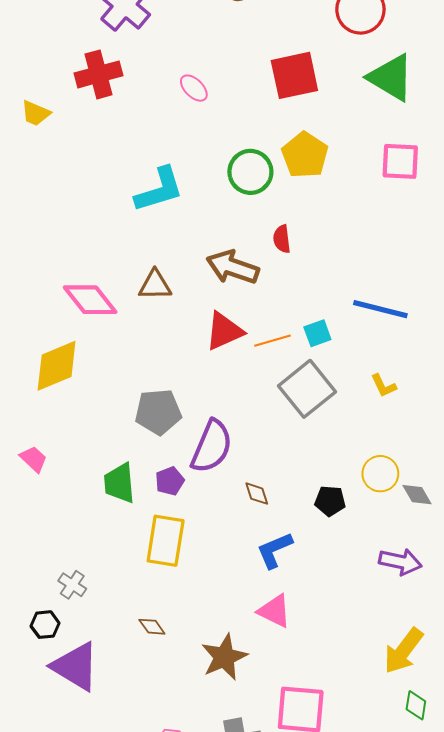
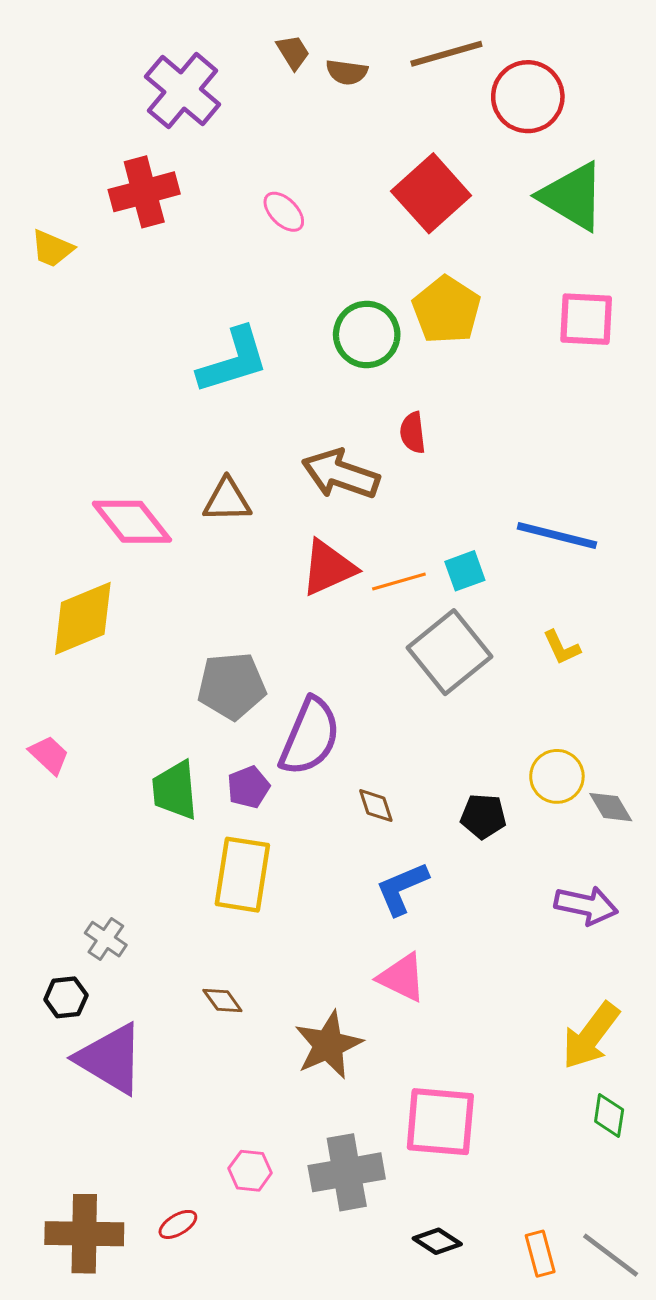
red square: (294, 75) -> (431, 193), turned -30

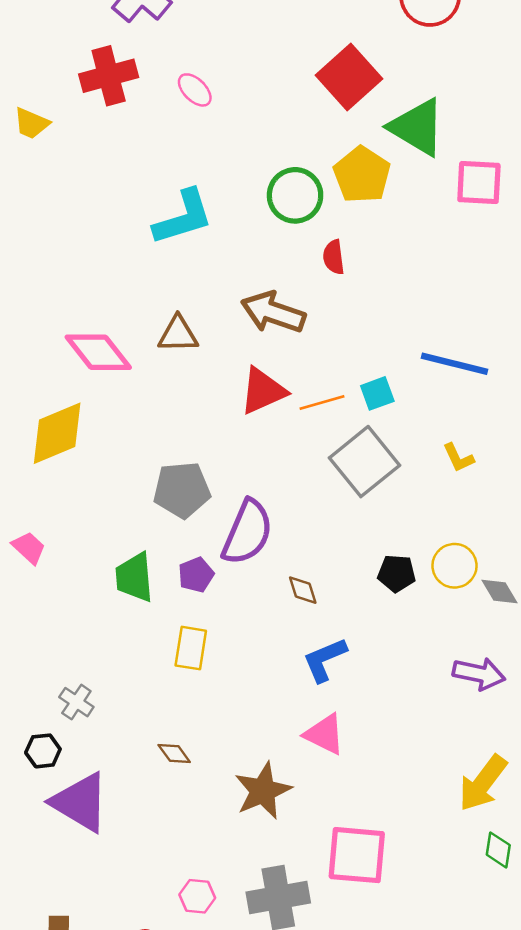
green triangle: (572, 196) -> (417, 127), moved
pink ellipse: (284, 212) -> (195, 90), moved
red semicircle: (413, 433) -> (334, 257), moved
black pentagon: (483, 816) -> (397, 573), moved
yellow rectangle: (242, 875) -> (191, 648), size x0.7

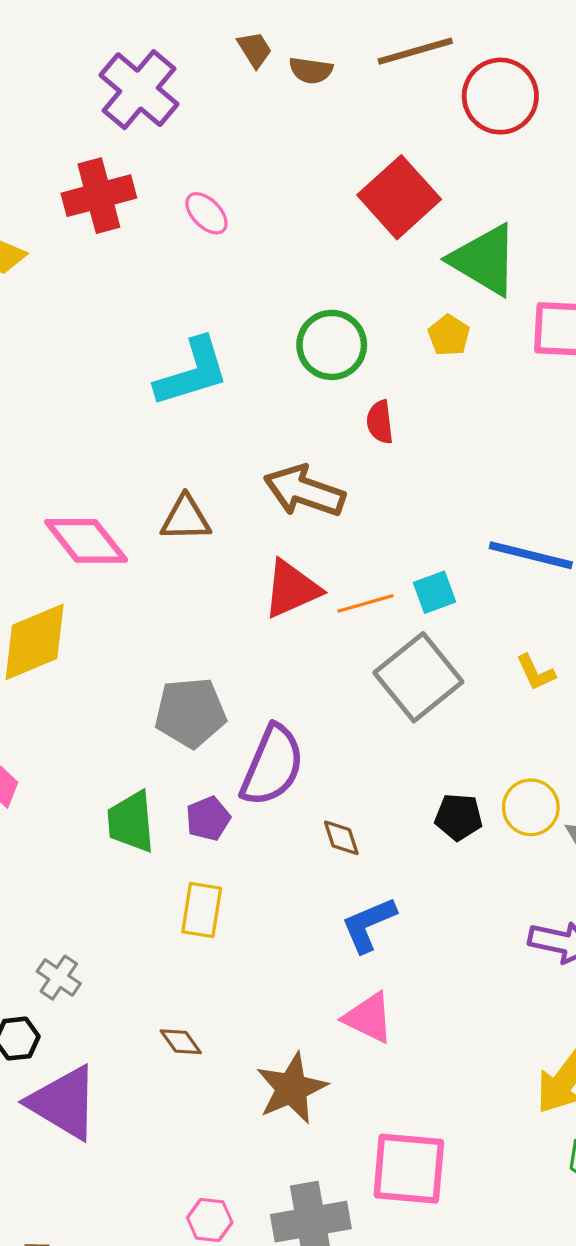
yellow pentagon: (362, 175) -> (449, 335), moved, size x0.6

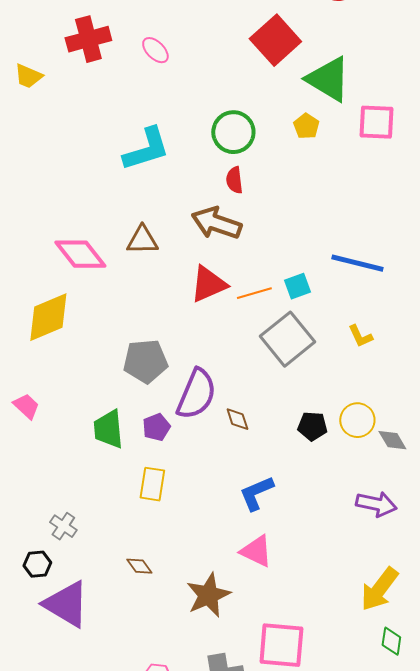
red semicircle: (380, 422) -> (234, 180), moved
brown diamond: (341, 838) -> (237, 419), moved

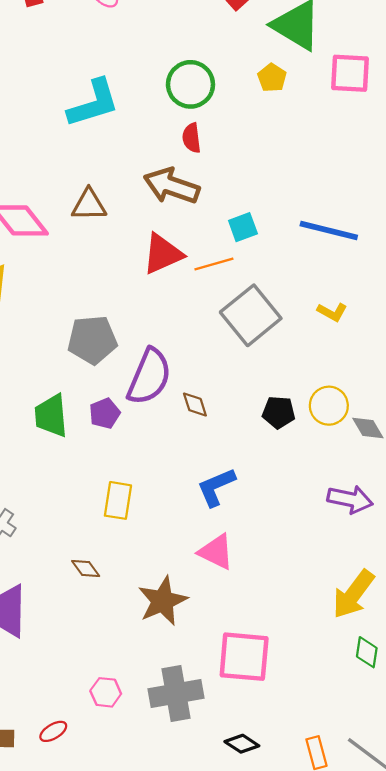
cyan square: (297, 286) -> (243, 227), moved
yellow L-shape: (360, 336) -> (332, 312), turned -36
yellow rectangle: (152, 484) -> (118, 500), moved

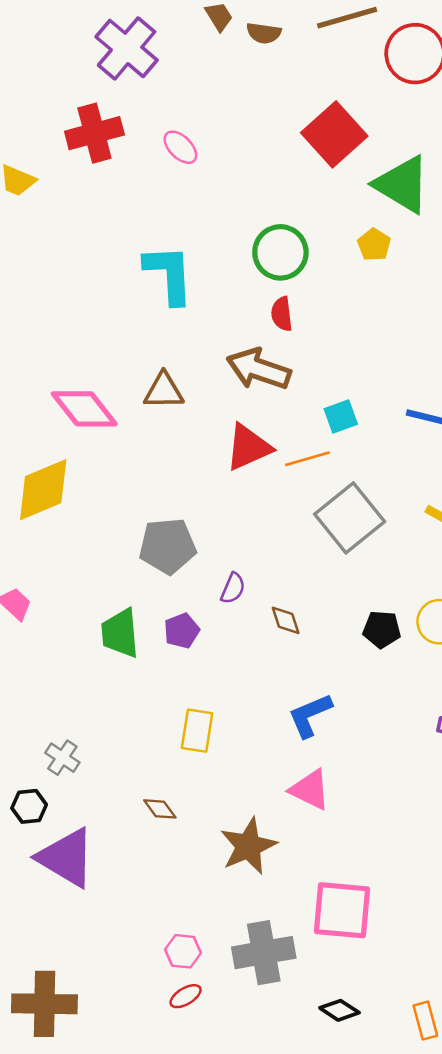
cyan L-shape: (93, 103) -> (169, 274), turned -76
purple semicircle: (149, 377) -> (233, 588), size x0.5
red ellipse: (53, 731) -> (186, 996), moved

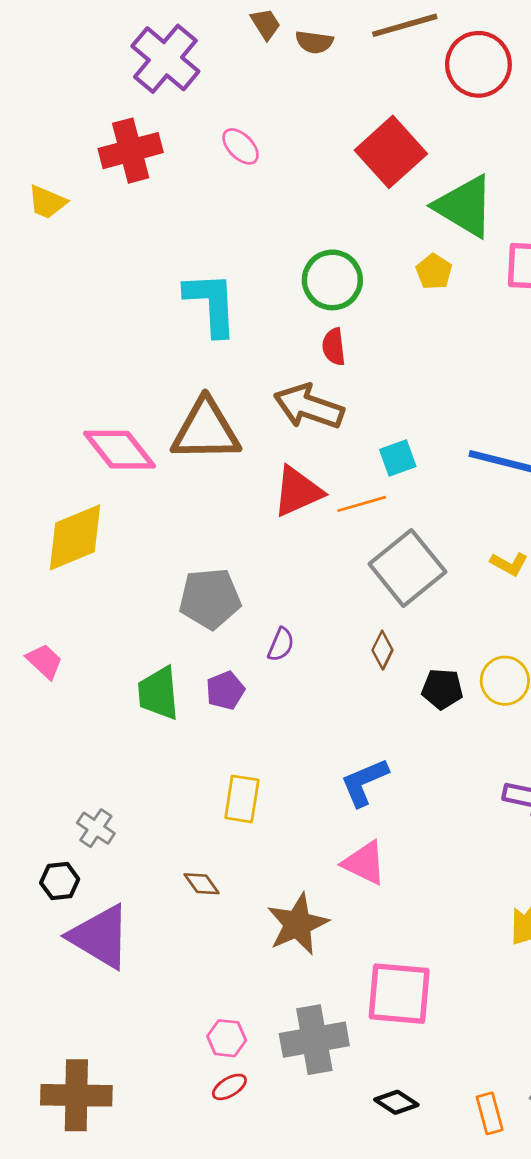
pink ellipse: (180, 147) -> (241, 146), moved
brown triangle: (164, 391) -> (206, 430), size x1.6
brown diamond: (286, 620) -> (382, 650), moved, turned 44

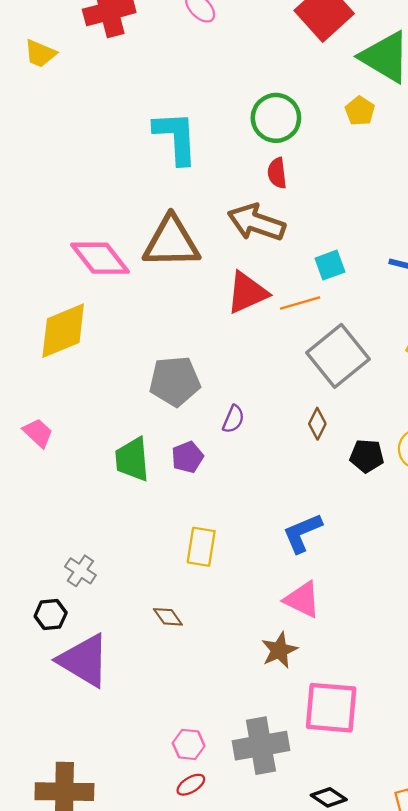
brown star: (298, 924) -> (279, 650), moved, size x0.7

